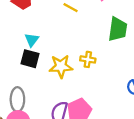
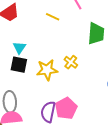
yellow cross: (88, 59) -> (71, 62), turned 32

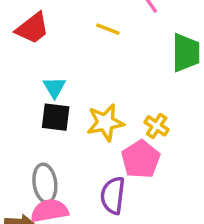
yellow cross: (71, 62) -> (157, 126), moved
pink pentagon: (66, 108) -> (141, 159), moved

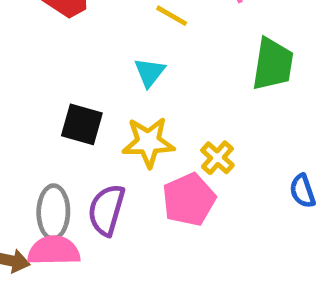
cyan triangle: (54, 87) -> (149, 72), moved
purple semicircle: (113, 195) -> (106, 210), moved

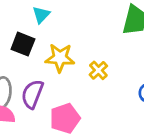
cyan triangle: (149, 72) -> (41, 15), moved
pink pentagon: (189, 200) -> (65, 118), moved

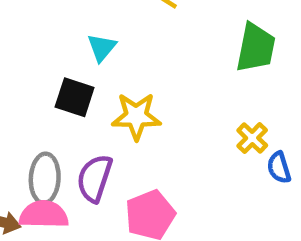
yellow cross: (98, 70) -> (252, 138), moved

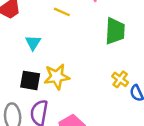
black square: (75, 97) -> (30, 80), moved

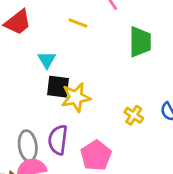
yellow cross: (120, 79) -> (134, 115), moved
black square: (30, 80) -> (58, 87), moved

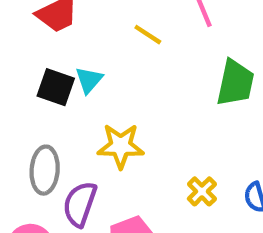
black square: (58, 87) -> (56, 87), moved
gray ellipse: (28, 146) -> (45, 170), moved

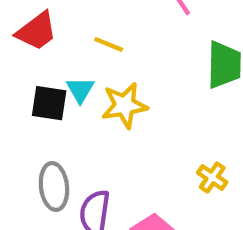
yellow line: (148, 35) -> (109, 44), moved
yellow star: (121, 146) -> (124, 105), moved

